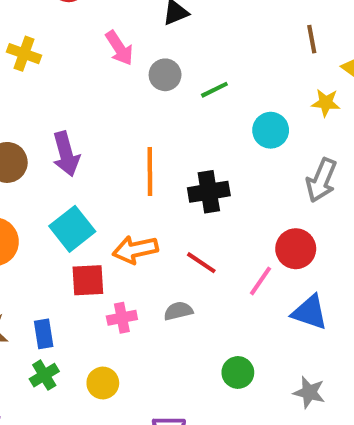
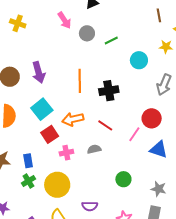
red square: (88, 280) -> (50, 134), turned -30
yellow circle: (103, 383) -> (57, 185), size x1.6

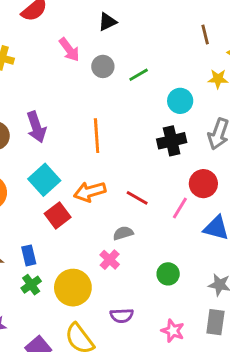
black cross: (109, 91) -> (172, 141), moved
pink cross: (66, 153) -> (110, 260), moved, turned -32

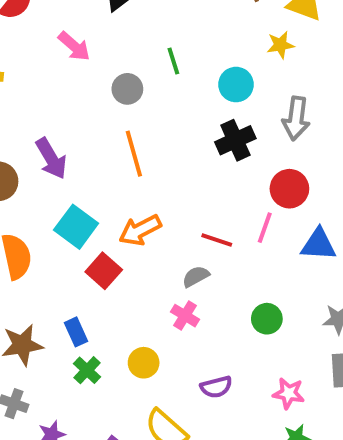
gray circle: (103, 66) -> (127, 89), moved
green line: (139, 75) -> (173, 61), turned -66
red line: (137, 198) -> (217, 240), moved
yellow circle: (73, 288) -> (144, 363), size x0.6

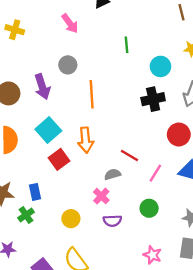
gray circle: (127, 89) -> (68, 65), moved
pink line: (265, 228) -> (155, 173), moved
orange arrow: (140, 230) -> (86, 140), turned -80
green cross: (87, 370) -> (26, 215), moved
purple semicircle: (216, 387) -> (112, 221), moved

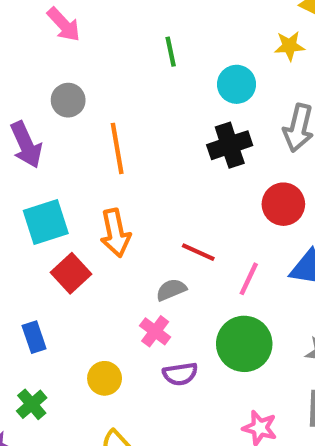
cyan square: (48, 130) -> (46, 222), turned 30
green circle: (149, 208) -> (244, 344), size x1.6
green cross: (26, 215) -> (32, 404), moved

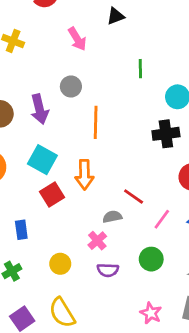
cyan square: (46, 222) -> (42, 160), turned 36
green circle: (244, 344) -> (151, 259), size x0.7

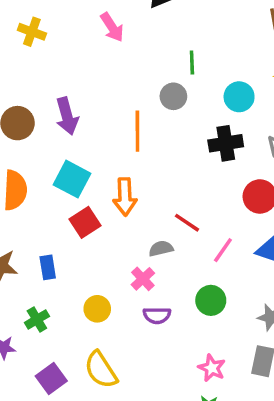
gray circle: (71, 86) -> (173, 96), moved

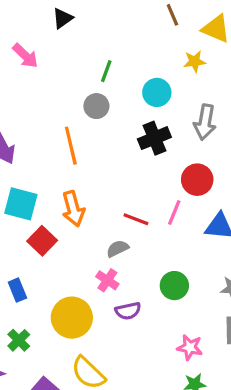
green line: (192, 63) -> (106, 71), turned 35
pink line: (223, 250) -> (174, 213), moved
yellow circle: (97, 309) -> (72, 318), size x1.6

